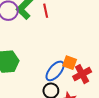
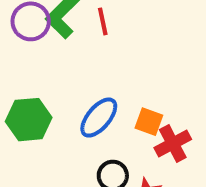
blue ellipse: (55, 71) -> (99, 118), moved

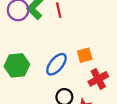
orange square: (149, 122) -> (85, 55), moved, turned -35

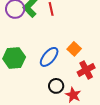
orange square: (85, 55) -> (74, 49), turned -32

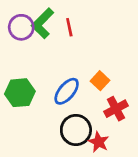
black circle: (56, 86) -> (76, 130), size x1.5

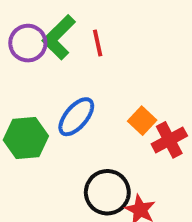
blue ellipse: (67, 91) -> (76, 117), moved
red cross: (116, 109) -> (169, 140), moved

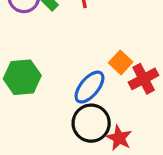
blue ellipse: (76, 117) -> (89, 87), moved

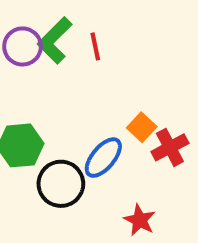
black circle: (91, 123) -> (61, 184), moved

